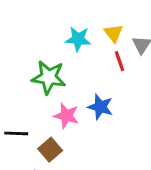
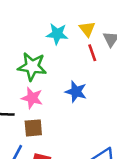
pink star: (66, 116) -> (32, 98), moved
brown square: (50, 150) -> (33, 128), turned 36

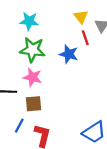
cyan star: (57, 34) -> (29, 21), moved
blue star: (76, 92) -> (69, 54), moved

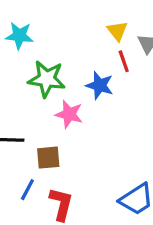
cyan star: (29, 21) -> (19, 36), moved
pink star: (32, 77) -> (69, 114), moved

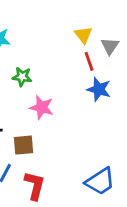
green star: (47, 79) -> (22, 77), size x0.6
blue star: (100, 85) -> (99, 89), moved

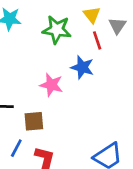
green star: (22, 77) -> (57, 30), moved, size x1.5
blue star: (99, 89) -> (82, 67), moved

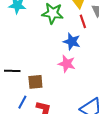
pink star: (51, 85) -> (67, 64), moved

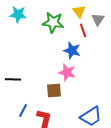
brown square: (35, 82) -> (54, 90), moved

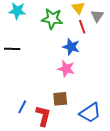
black line: (13, 79) -> (12, 49), moved
brown square: (54, 90) -> (60, 99), moved

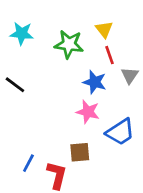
gray triangle: (97, 16) -> (130, 75), moved
black line: (12, 49) -> (15, 85), turned 35
blue trapezoid: (90, 113) -> (120, 132), moved

